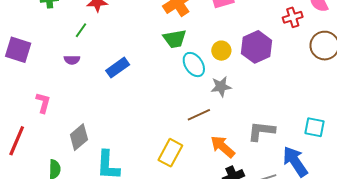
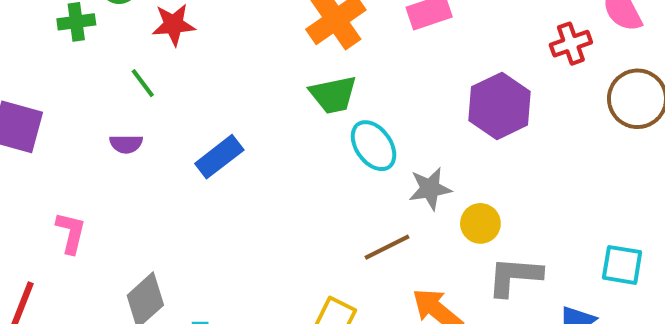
green line: (81, 30) -> (143, 83), turned -70
yellow circle: (221, 51) -> (480, 223), moved

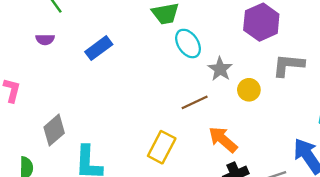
gray star: (430, 189) -> (220, 69), turned -30
gray L-shape: (515, 276) -> (288, 65), moved

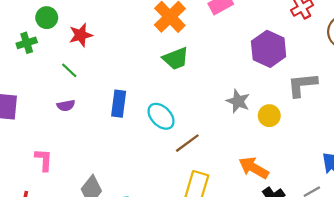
cyan ellipse: (188, 44) -> (161, 116), moved
blue rectangle: (99, 48) -> (119, 104), turned -35
brown line: (195, 102) -> (187, 143), moved

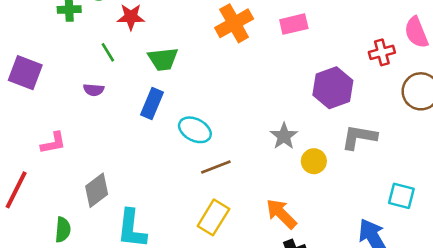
green trapezoid: (176, 59) -> (163, 59), moved
cyan ellipse: (161, 116) -> (195, 130), turned -32
pink L-shape: (44, 160) -> (53, 143), turned 60

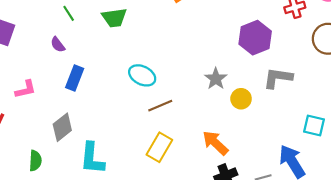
purple semicircle: (94, 90) -> (58, 45), turned 49
blue rectangle: (152, 103) -> (75, 78), moved

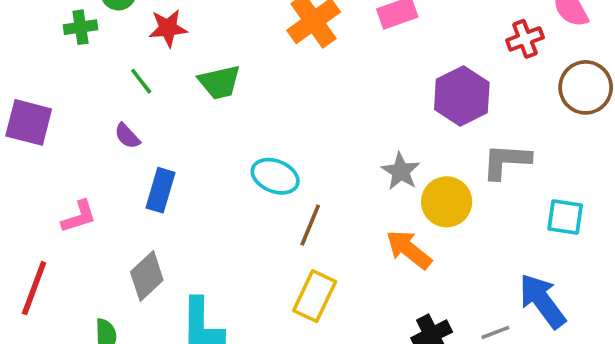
yellow circle: (241, 99) -> (447, 202), size x1.4
brown line: (160, 106) -> (310, 225), turned -40
cyan square: (314, 125) -> (565, 217), moved
orange arrow: (215, 143) -> (409, 250), moved

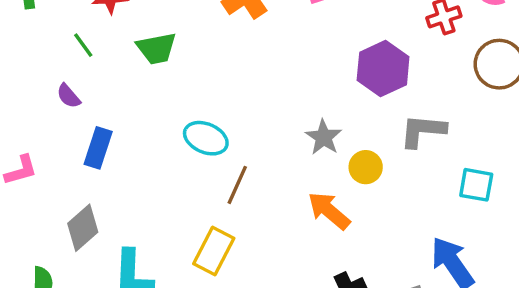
yellow circle: (447, 202) -> (366, 167), size x0.7
yellow rectangle: (315, 296) -> (214, 251), moved

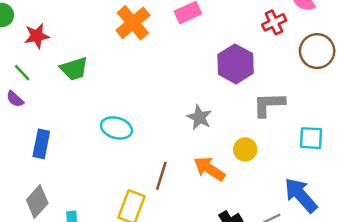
purple semicircle: (68, 96) -> (15, 99), moved
yellow circle: (366, 167) -> (245, 149), moved
brown line: (237, 185) -> (161, 176), moved

